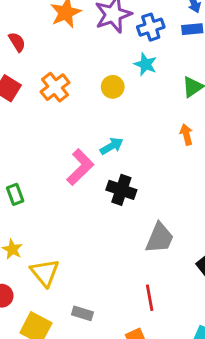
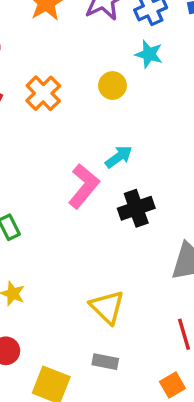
black cross: (121, 190) -> (136, 208), turned -32
yellow triangle: (45, 273) -> (107, 307), moved

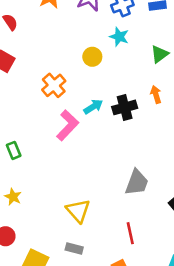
orange cross: (43, 93) -> (54, 85), moved
black cross: (136, 208) -> (125, 107), moved

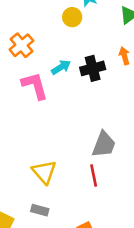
yellow circle: (92, 57) -> (72, 17), moved
pink L-shape: (68, 125) -> (35, 86), turned -60
red line: (130, 233) -> (94, 176), moved

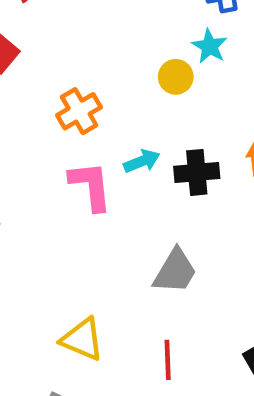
gray trapezoid: (104, 144) -> (175, 271), moved
yellow triangle: (44, 172) -> (82, 339), turned -36

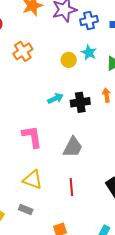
cyan star: (210, 46) -> (89, 53), moved
orange cross: (79, 111) -> (23, 51), moved
pink L-shape: (91, 186) -> (32, 137), moved

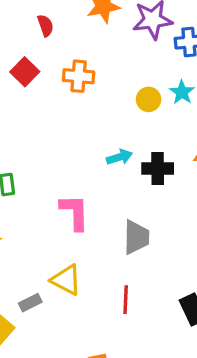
orange cross: (23, 51) -> (79, 76), turned 30
gray trapezoid: (73, 147) -> (136, 237), turned -35
gray rectangle: (26, 210) -> (30, 303), moved, turned -56

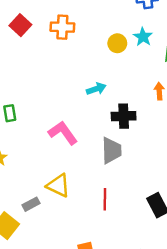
black cross: (158, 168) -> (124, 116), moved
pink L-shape: (75, 212) -> (63, 133), turned -32

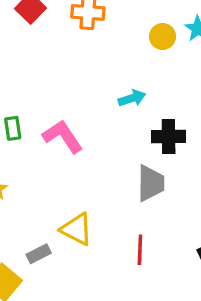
pink L-shape: (63, 133) -> (63, 136), moved

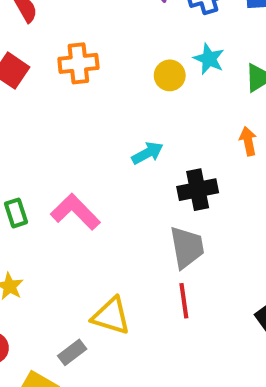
red line: (140, 250) -> (184, 301), moved

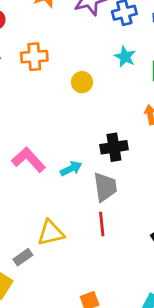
yellow circle: (170, 75) -> (82, 82), moved
cyan arrow: (147, 153) -> (71, 169), moved
yellow triangle: (111, 316) -> (51, 233), turned -32

